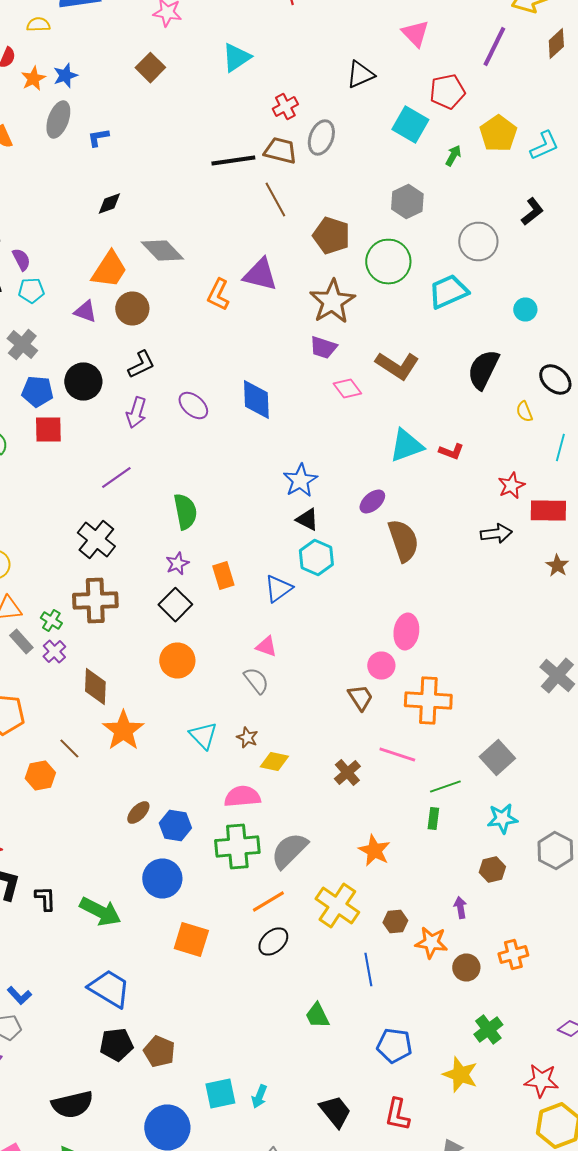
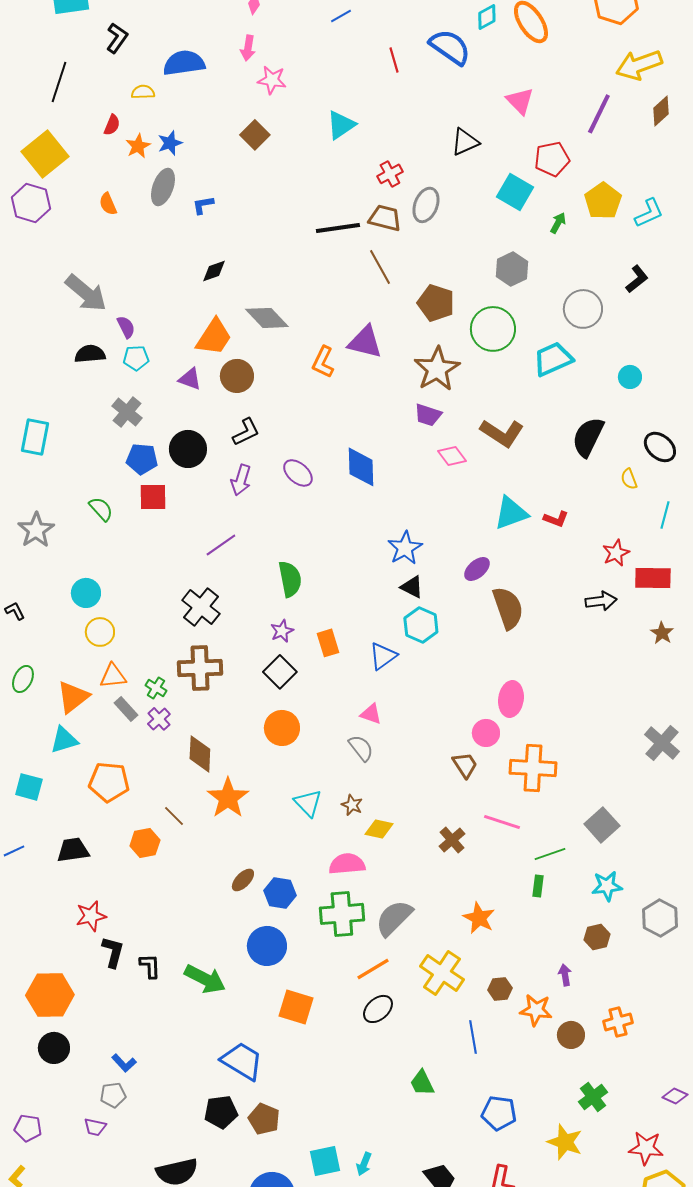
blue trapezoid: (109, 988) -> (242, 1061), moved

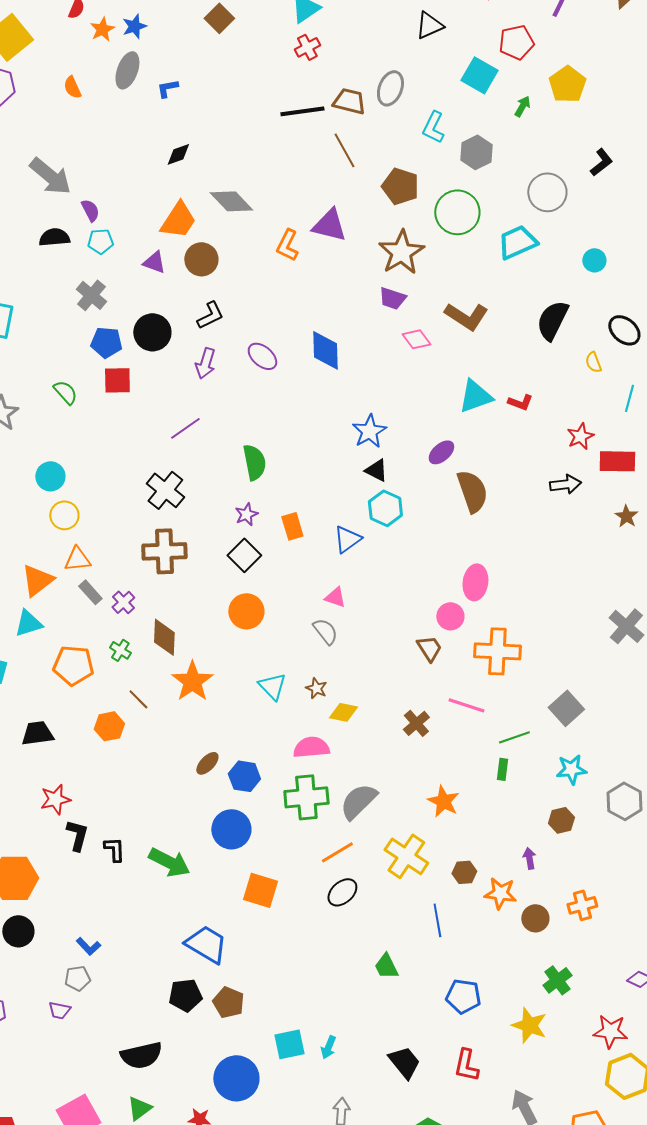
red cross: (390, 174) -> (307, 47), moved
cyan L-shape: (649, 213) -> (433, 127), moved, turned 140
green cross: (156, 688) -> (120, 650), moved

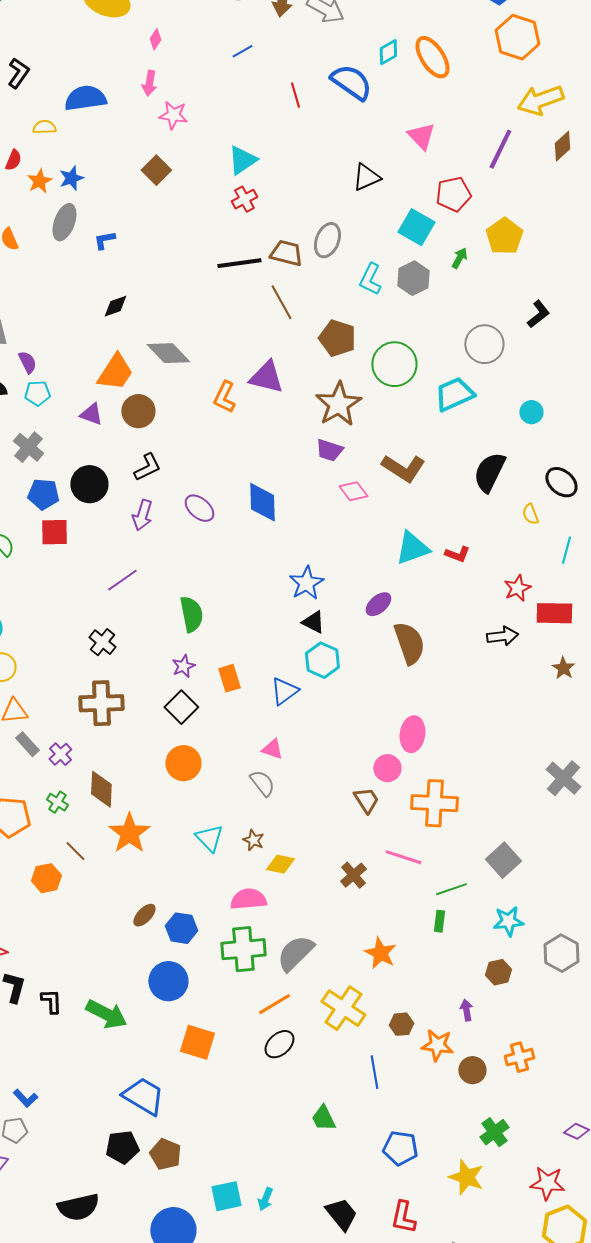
gray hexagon: (476, 152) -> (413, 278), moved
black cross: (165, 490) -> (102, 642), size x0.7

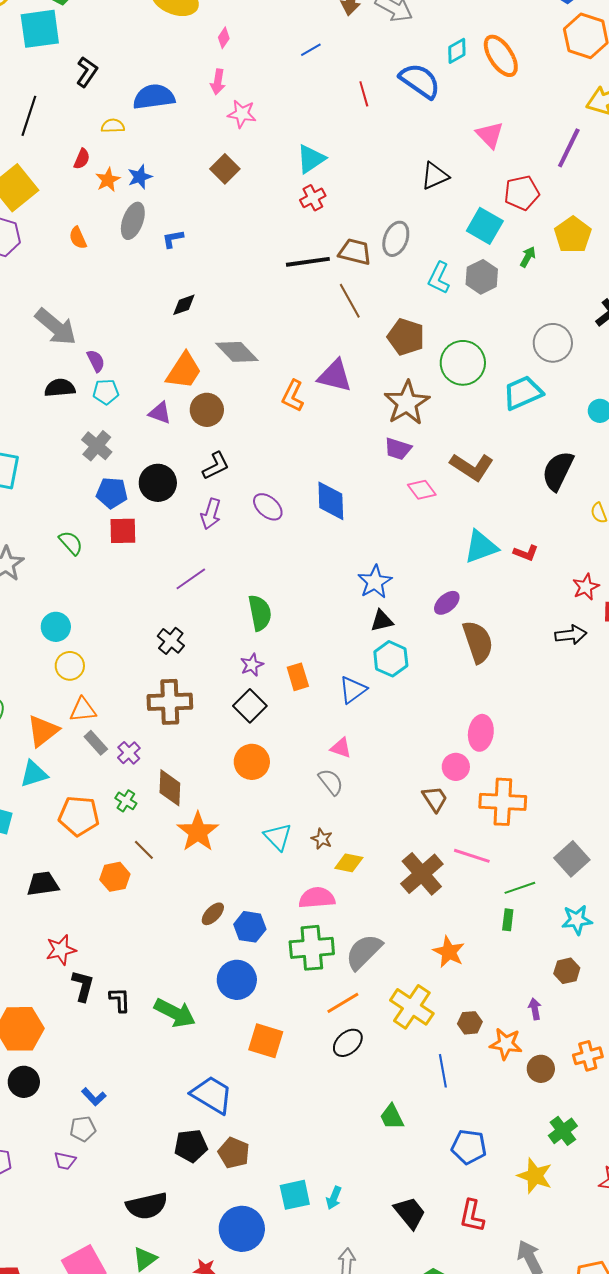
black triangle: (313, 622) -> (382, 621), turned -40
brown cross: (353, 875) -> (422, 874), size x1.6

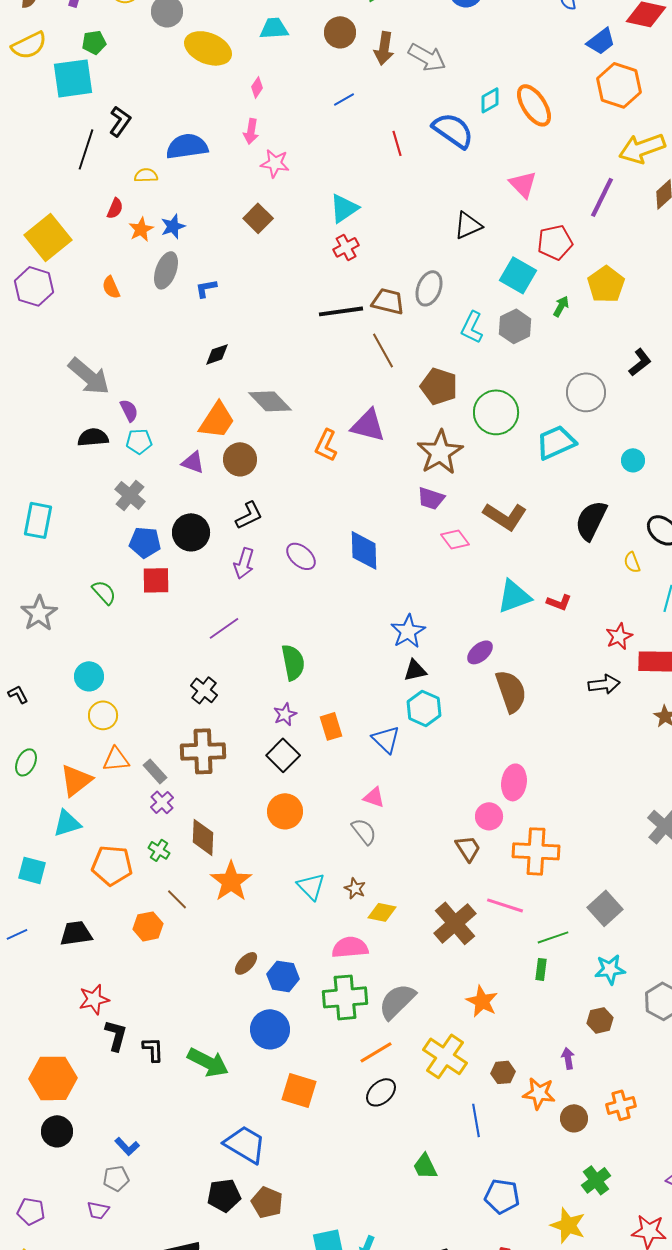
black line: (29, 116) -> (86, 149), moved
blue triangle: (353, 690) -> (386, 739), turned -40
gray rectangle: (96, 743) -> (155, 771), moved

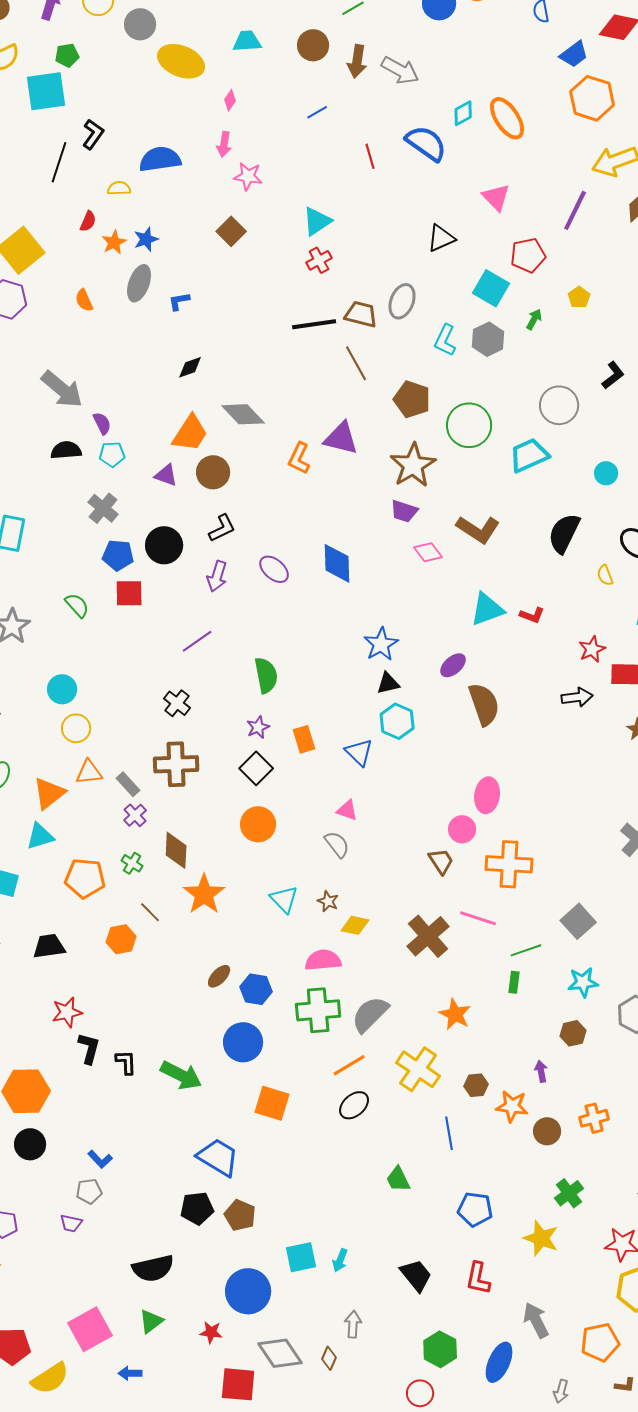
yellow pentagon: (606, 284) -> (579, 297), size x0.6

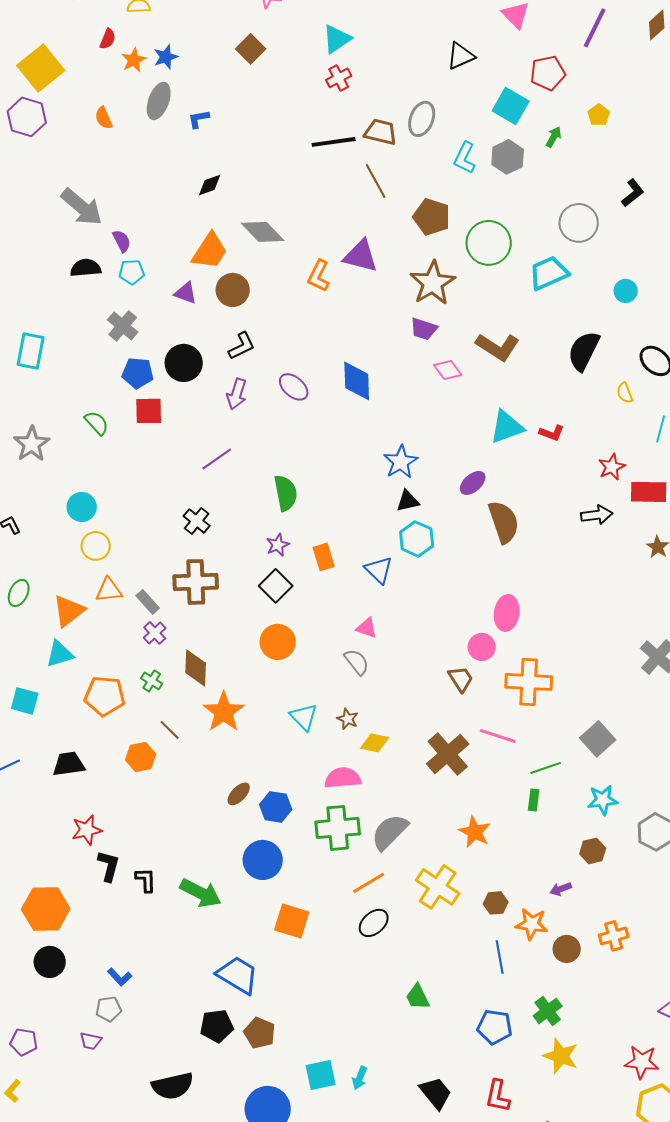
purple arrow: (541, 1071) -> (561, 889), turned -100
blue line: (449, 1133) -> (500, 957), moved
green cross: (569, 1193) -> (548, 1011), moved

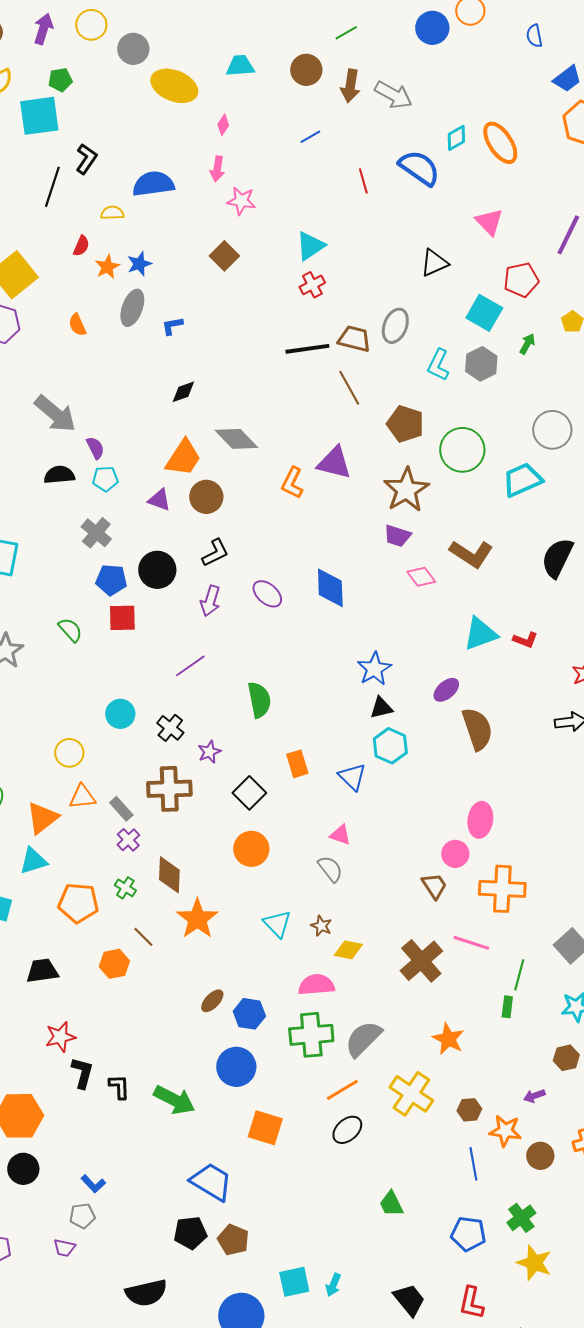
cyan circle: (82, 507) -> (120, 714), moved
purple star: (278, 545) -> (209, 752), moved
green line: (546, 768) -> (519, 975), turned -56

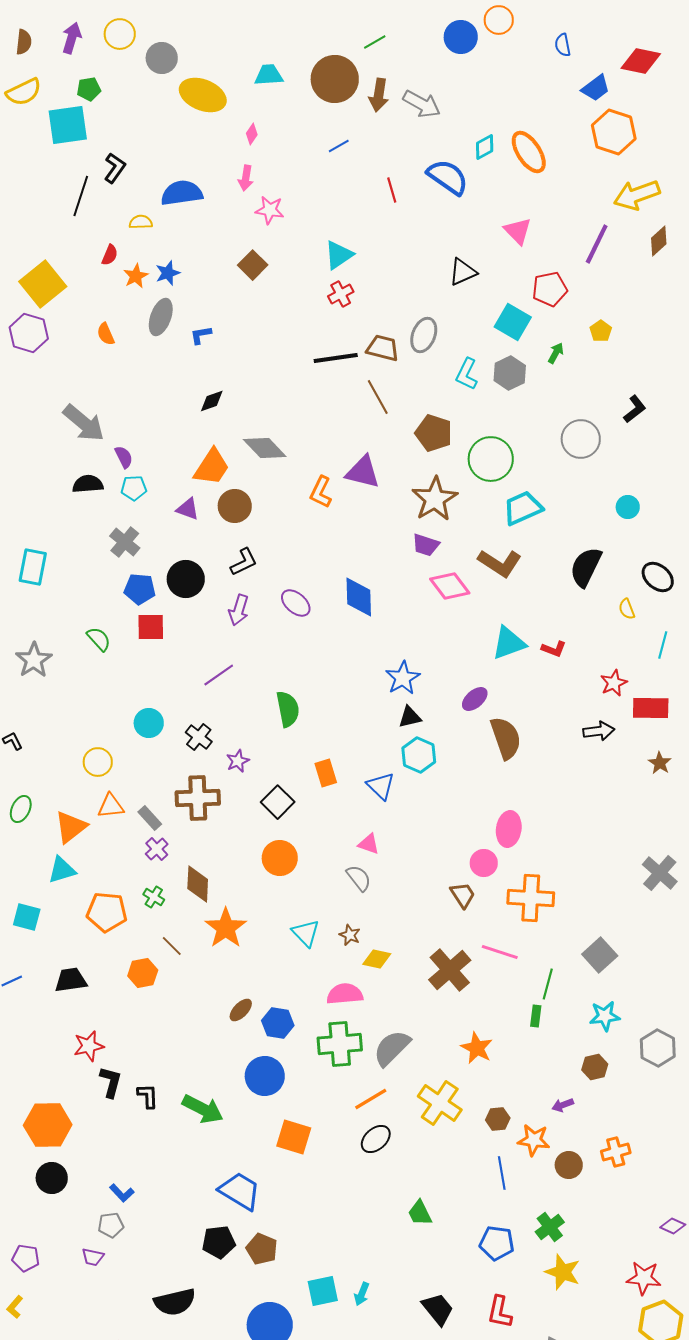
brown circle: (306, 70) -> (335, 79), size x1.5
cyan trapezoid: (522, 480) -> (523, 508), moved
pink diamond: (421, 577) -> (450, 586), size x1.4

